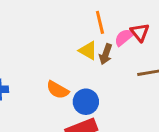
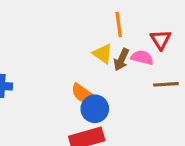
pink semicircle: (124, 37) -> (142, 58), moved, turned 48
orange semicircle: (58, 90) -> (83, 94), moved

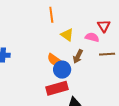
orange line: (119, 24) -> (51, 15), moved
brown arrow: (121, 60) -> (78, 56), moved

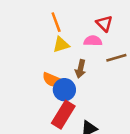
orange line: (51, 15) -> (56, 22), moved
yellow triangle: (67, 35) -> (61, 45), turned -40
red rectangle: (57, 88) -> (63, 115), turned -30

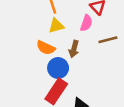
pink semicircle: (93, 41) -> (86, 23), turned 105
orange semicircle: (52, 80) -> (46, 48), moved

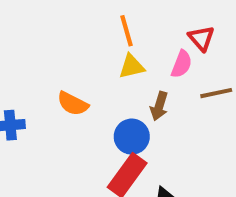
orange semicircle: (46, 48) -> (73, 104), moved

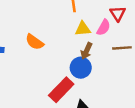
yellow triangle: (132, 66) -> (83, 29), moved
blue circle: (132, 137) -> (81, 68), moved

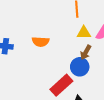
orange semicircle: (35, 42) -> (41, 42), turned -35

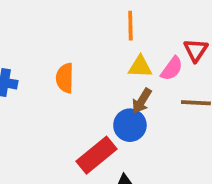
orange semicircle: (41, 42) -> (65, 78), turned 84

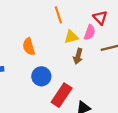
orange semicircle: (65, 78) -> (29, 47), moved
blue circle: (130, 125) -> (41, 76), moved

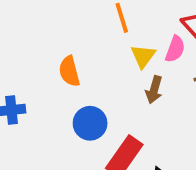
yellow triangle: (71, 37) -> (143, 56), turned -40

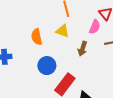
yellow triangle: (143, 56) -> (62, 31), moved, turned -48

